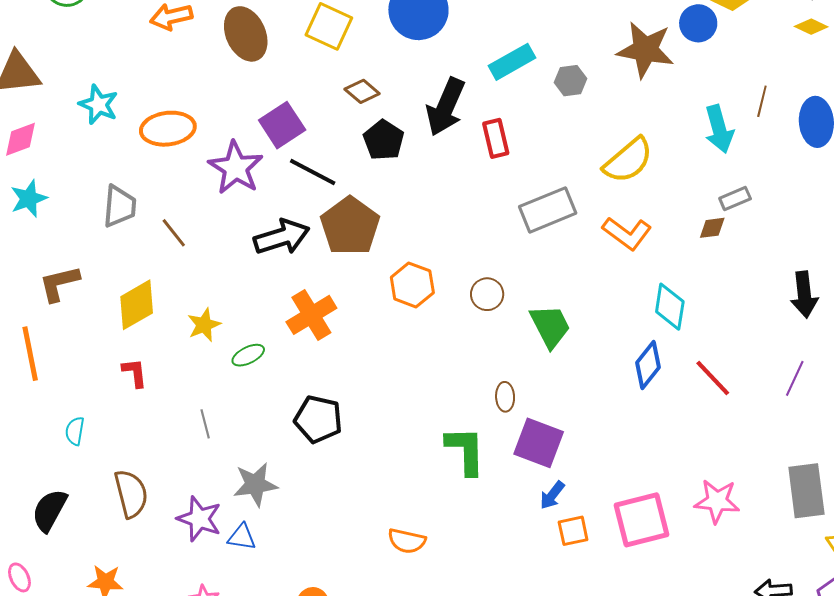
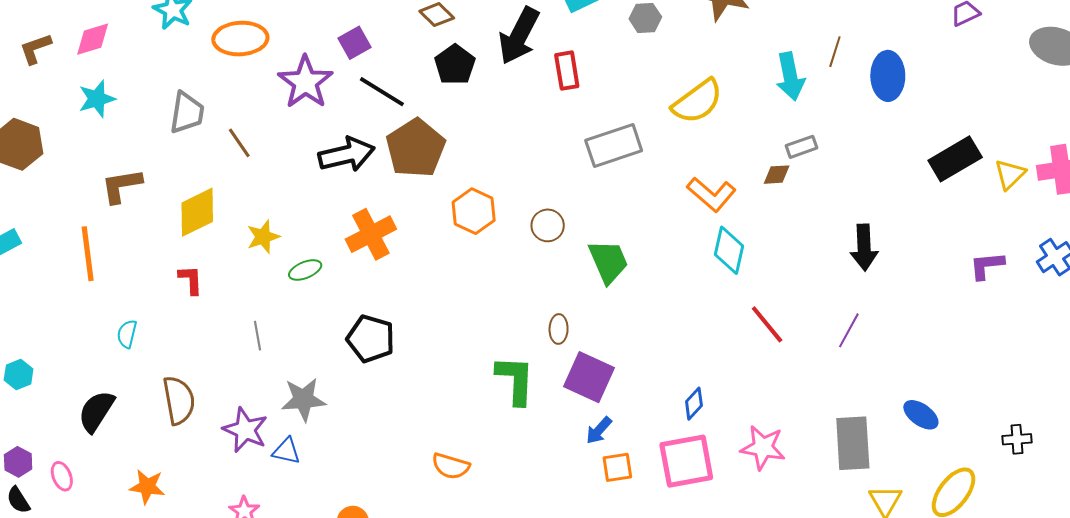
purple square: (282, 125) -> (355, 43), size x0.7
orange L-shape: (627, 233) -> (711, 194), moved
blue diamond: (648, 365) -> (694, 404), moved, size x0.7

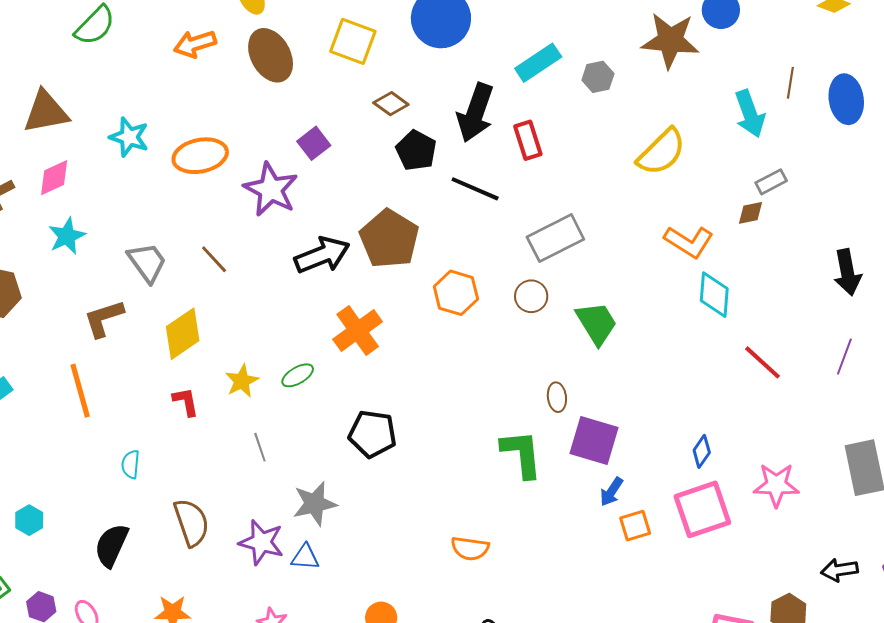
black line: (382, 92) -> (475, 189), moved
gray trapezoid: (187, 113) -> (147, 262), moved, turned -36
gray rectangle: (614, 146) -> (555, 238), moved
yellow star: (263, 237) -> (242, 381), moved

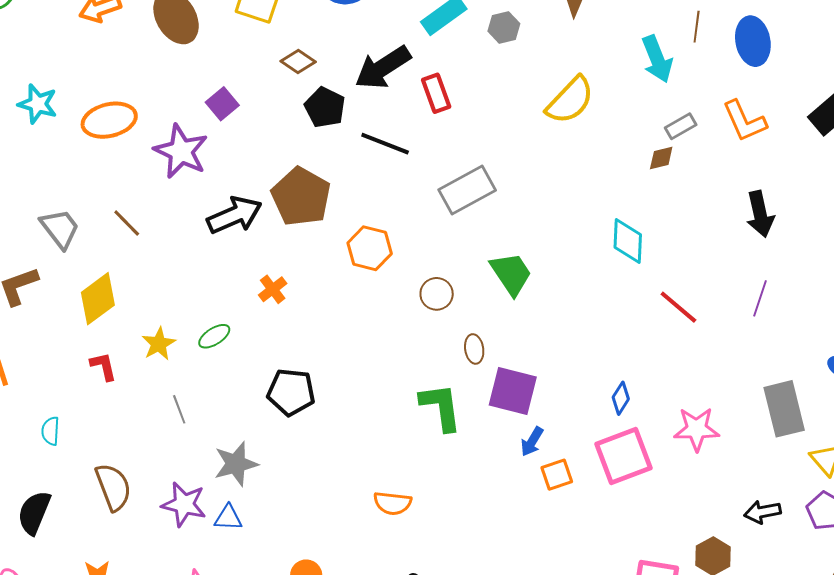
black arrow: (475, 113) -> (383, 68), turned 40
orange L-shape: (689, 242) -> (744, 121), moved, turned 36
brown circle: (531, 296) -> (437, 294), moved
orange cross: (358, 330) -> (273, 289), size x0.6

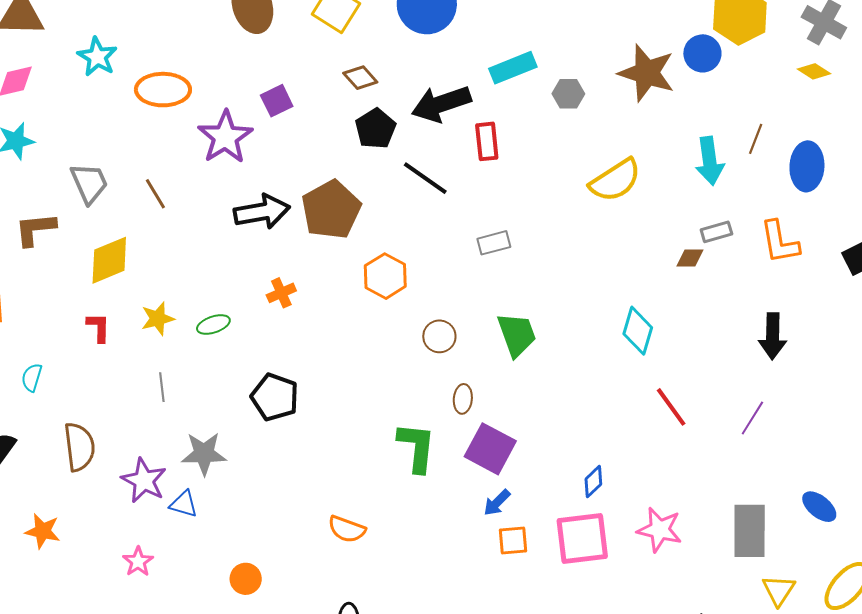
gray rectangle: (467, 190) -> (494, 243), size x0.6

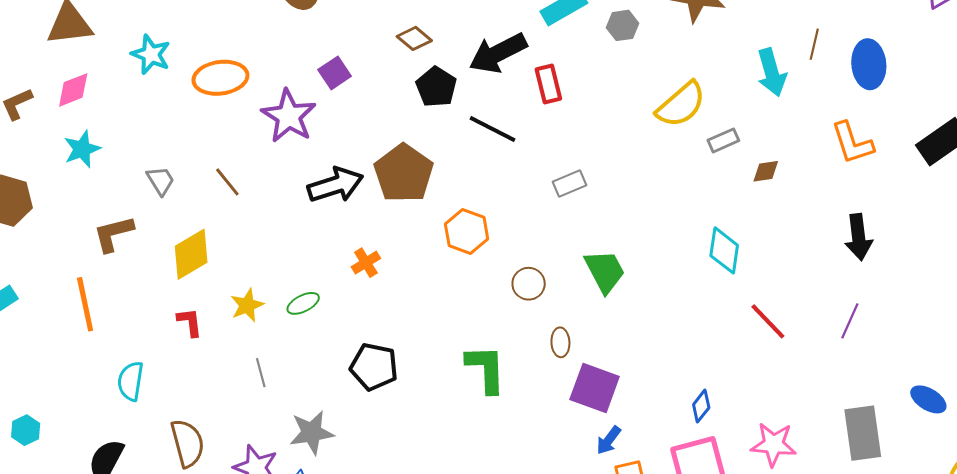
gray trapezoid: (89, 183) -> (160, 181), size x0.7
gray rectangle: (716, 232) -> (723, 140), moved
cyan semicircle: (32, 377) -> (131, 381), size x1.4
green L-shape: (417, 447) -> (486, 369), moved

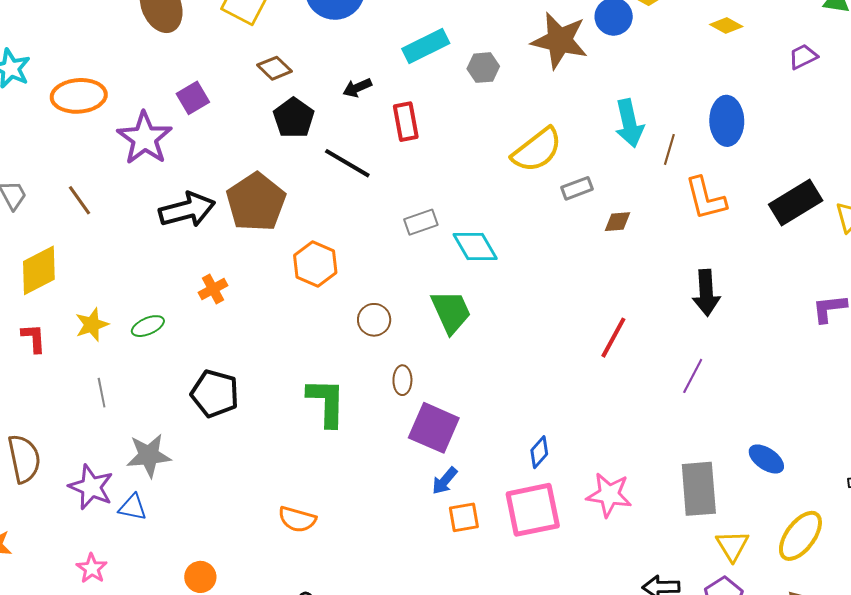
brown line: (814, 44) -> (669, 149), moved
black arrow: (498, 53) -> (357, 88), size x0.5
cyan diamond: (724, 250) -> (475, 246), moved, turned -42
red line: (768, 321) -> (613, 338), moved, turned 69

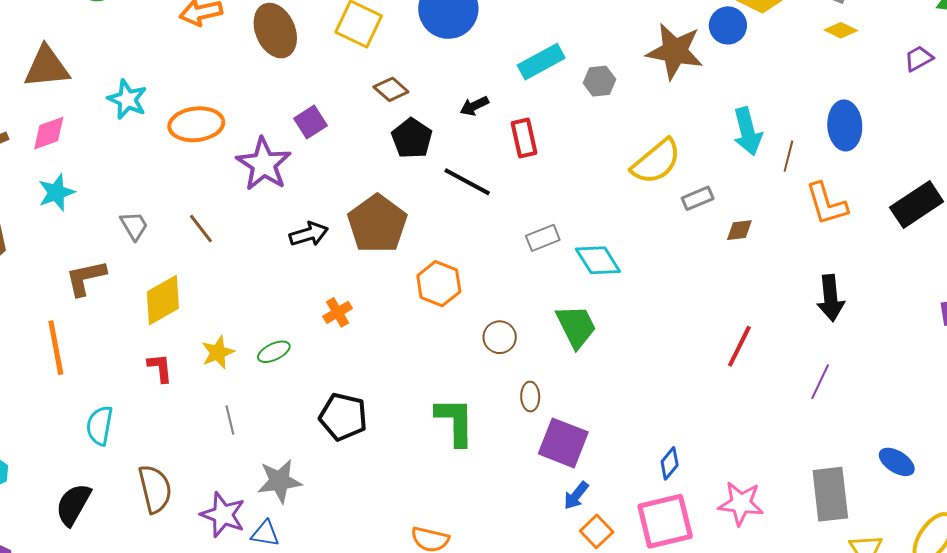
black arrow: (187, 210) -> (309, 234), size x0.7
orange square: (464, 517) -> (597, 531), turned -32

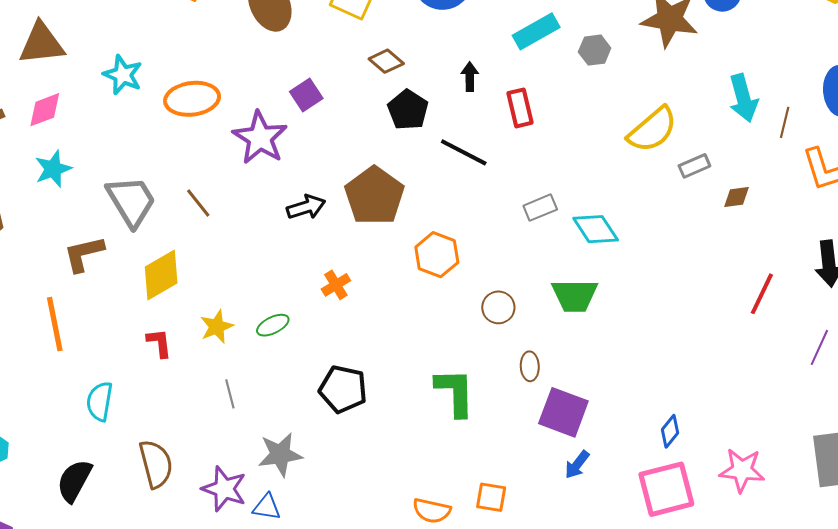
black arrow: (474, 106) -> (470, 77), turned 116
gray trapezoid: (134, 226) -> (131, 201), size x1.8
green trapezoid: (576, 326) -> (575, 296), turned 117
red line: (739, 346) -> (762, 294), moved
orange square: (597, 531) -> (491, 497), moved, turned -36

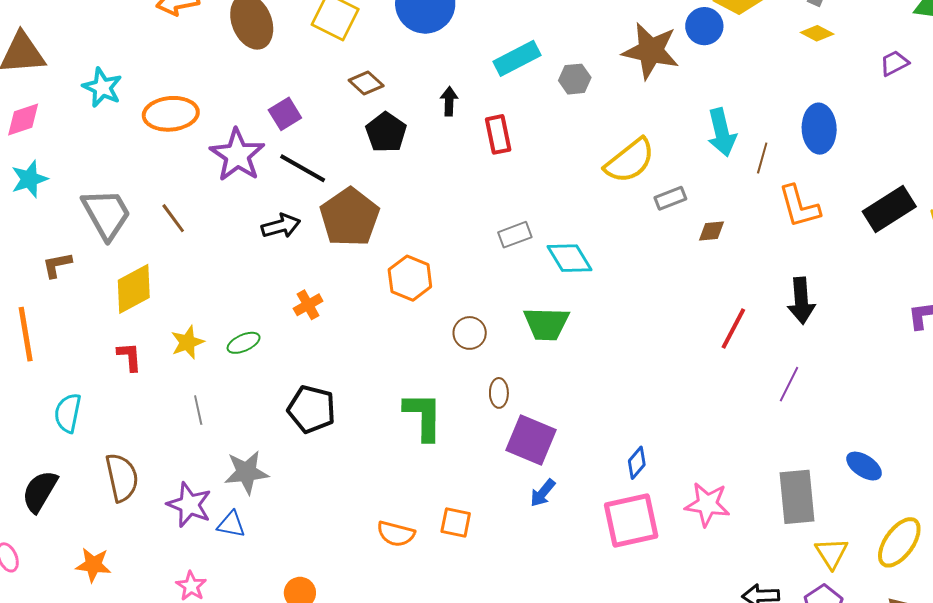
black line: (464, 152) -> (303, 168), moved
brown L-shape: (84, 254) -> (57, 265), size x0.7

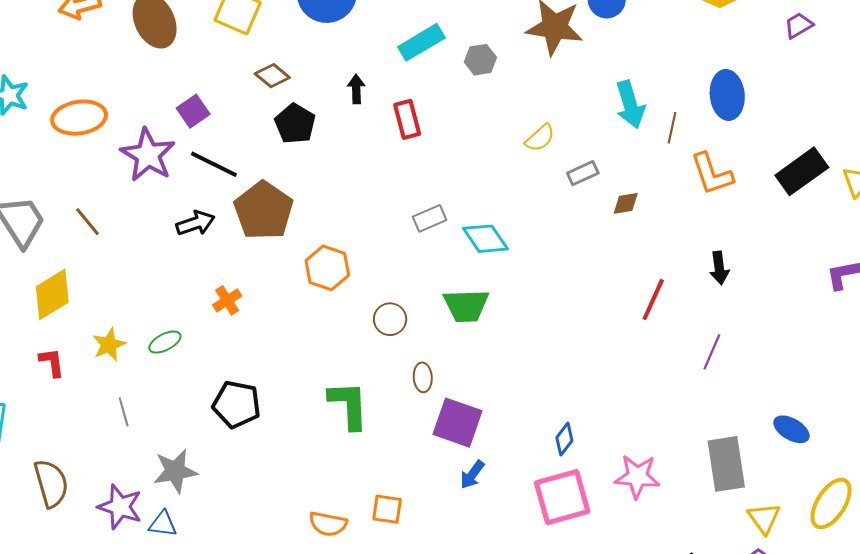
yellow semicircle: (630, 161) -> (540, 138), size x0.6
black arrow: (801, 301) -> (719, 268), size x0.7

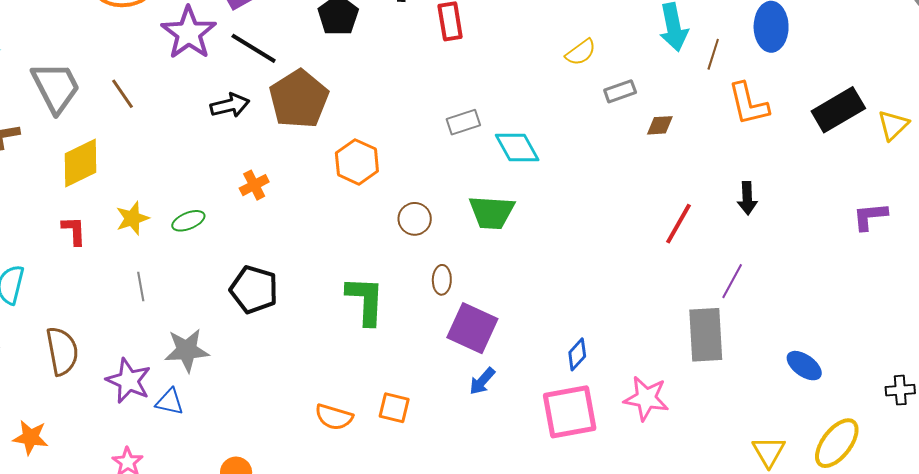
gray rectangle: (726, 464) -> (706, 335), moved

